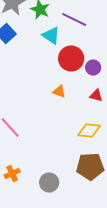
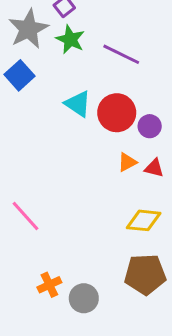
cyan triangle: (51, 36) -> (78, 104), moved
orange triangle: (59, 92) -> (127, 162), moved, turned -48
orange cross: (12, 174) -> (49, 285), moved

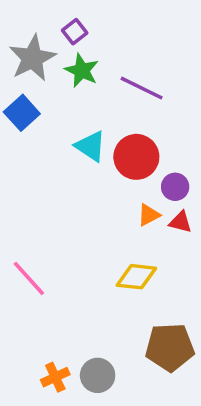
purple circle: (150, 126) -> (175, 187), moved
yellow diamond: (144, 220) -> (136, 277), moved
orange cross: (49, 285) -> (55, 377), moved

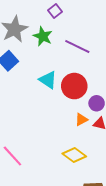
purple square: (75, 32) -> (55, 11), moved
yellow diamond: (136, 277) -> (74, 155), turned 30

